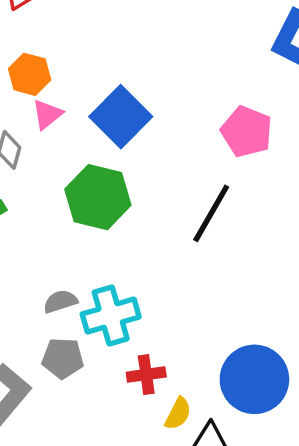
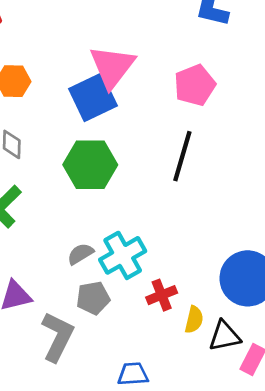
pink triangle: (47, 114) -> (112, 67), moved, size x1.8
blue square: (121, 117) -> (93, 97), turned 33
pink pentagon: (247, 132) -> (195, 85), turned -30

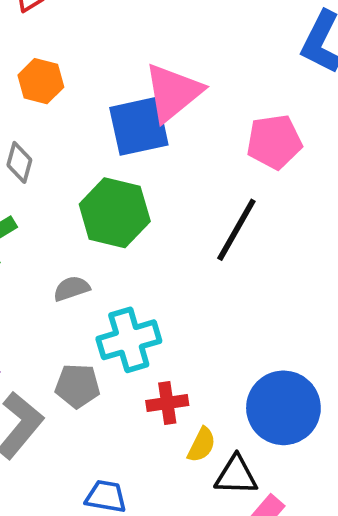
gray semicircle: (80, 254) -> (72, 288), moved

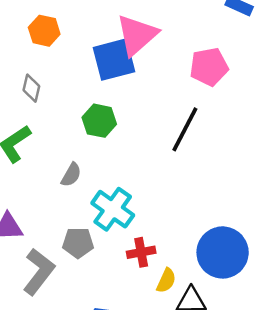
green hexagon: (115, 213) -> (99, 121), size x0.7
gray semicircle: (72, 288) -> (71, 175), turned 140
cyan cross: (129, 340) -> (113, 209), turned -36

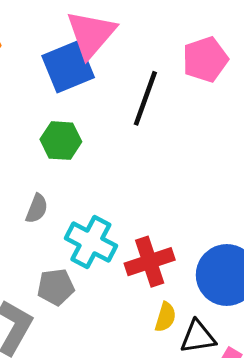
pink pentagon: (209, 67) -> (205, 59), moved
black line: (185, 129) -> (145, 98), moved
red cross: (141, 252) -> (150, 262), moved, size x1.4

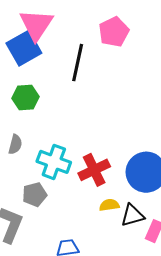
yellow semicircle: (165, 317) -> (109, 205), turned -108

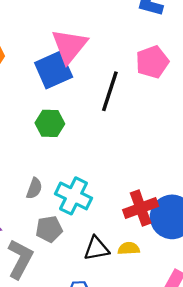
gray semicircle: (15, 144) -> (34, 188), moved
red cross: (94, 170) -> (141, 208), moved
black triangle: (132, 215) -> (96, 248), moved

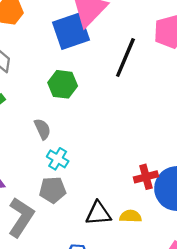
gray semicircle: (34, 188) -> (42, 129), moved, turned -50
cyan cross: (74, 196) -> (58, 159), moved, size x0.6
red cross: (141, 208) -> (146, 177), size x0.7

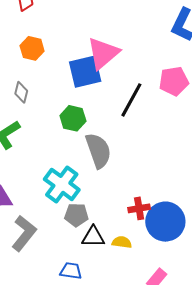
gray semicircle: (42, 129) -> (98, 151), moved, size x1.8
cyan cross: (58, 159) -> (62, 184), size x1.8
gray pentagon: (53, 190) -> (76, 215), moved

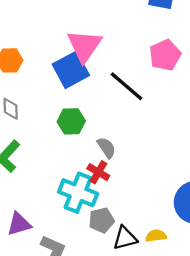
black line: (131, 100) -> (127, 86), turned -63
gray semicircle: (98, 151) -> (106, 148), size x0.6
red cross: (139, 208) -> (98, 172), moved, turned -35

